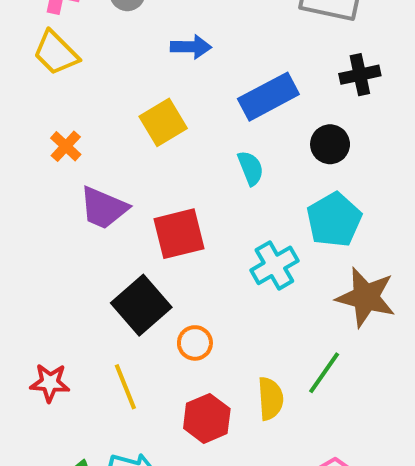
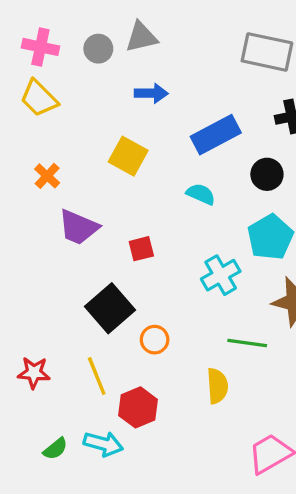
yellow square: (163, 122) -> (128, 156), turned -30
cyan semicircle: (251, 168) -> (201, 194), turned -44
red square: (179, 234) -> (141, 249), size x0.6
green line: (324, 373) -> (247, 343), moved, turned 63
red hexagon: (207, 418) -> (138, 407), moved

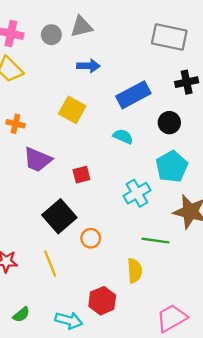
orange cross: (47, 176) -> (15, 124), turned -30
red hexagon: (138, 407) -> (102, 301), moved
cyan arrow: (103, 444) -> (69, 320), moved

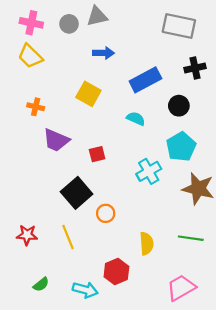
green line: (155, 241) -> (191, 238), moved

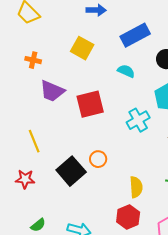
red square: (97, 154) -> (90, 104), size x1.8
black square: (77, 193) -> (71, 171), moved
yellow line: (68, 237) -> (34, 141), moved
red hexagon: (116, 272) -> (128, 217), moved

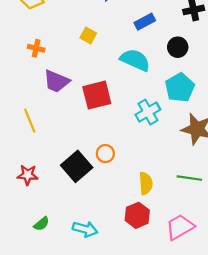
blue rectangle: (135, 35) -> (145, 22), size x0.7
yellow square: (82, 48) -> (88, 35), size x0.7
cyan semicircle: (126, 71) -> (135, 60), size x1.6
yellow line: (34, 141) -> (30, 121), moved

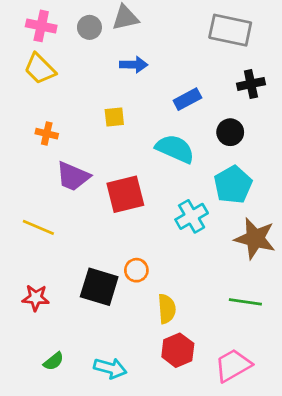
yellow square: (88, 35) -> (114, 117), turned -35
yellow line: (30, 121) -> (38, 227), turned -45
black square: (77, 166) -> (99, 287), turned -32
yellow semicircle: (146, 183) -> (167, 309), moved

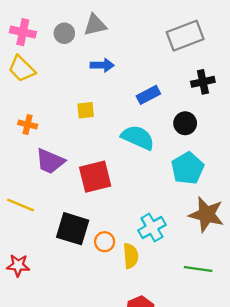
gray rectangle: (230, 30) -> (185, 36), turned -33
cyan cross: (192, 216) -> (152, 228), moved
black square: (99, 287) -> (73, 229), moved
yellow semicircle: (167, 309) -> (131, 256), moved

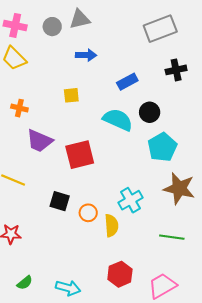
black circle: (185, 123) -> (150, 112), moved
black square: (73, 229) -> (60, 201), size x0.7

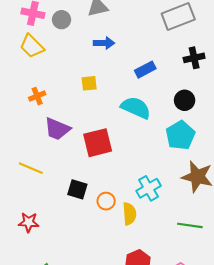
gray circle: (52, 27) -> (62, 20), moved
orange cross: (19, 108) -> (37, 96), turned -35
black circle: (150, 112) -> (185, 100), moved

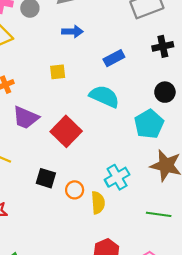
black circle: (185, 100) -> (165, 92), moved
red square: (98, 143) -> (66, 131), turned -32

